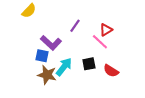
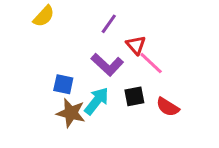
purple line: (75, 26) -> (109, 24), moved
red triangle: (106, 30) -> (136, 45), moved, turned -40
purple L-shape: (51, 43) -> (107, 65), moved

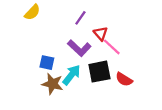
black square: (134, 96) -> (99, 72), size x1.5

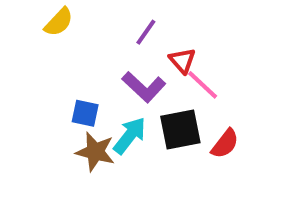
red semicircle: (124, 79) -> (225, 144), turned -84

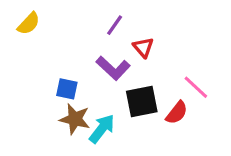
yellow semicircle: (59, 22) -> (29, 24), moved
pink line: (203, 85) -> (196, 87), moved
cyan arrow: (130, 136) -> (102, 129), moved

